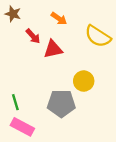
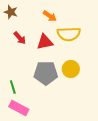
red arrow: (33, 36) -> (20, 38), moved
yellow semicircle: (98, 36) -> (69, 34), moved, turned -35
gray pentagon: (61, 103) -> (46, 73), moved

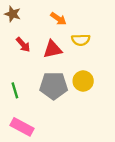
yellow semicircle: (69, 34) -> (81, 40), size x0.7
green line: (13, 87) -> (15, 90), moved

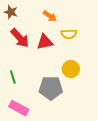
red arrow: (23, 45) -> (20, 38), size x1.5
gray pentagon: (54, 86) -> (51, 88), moved

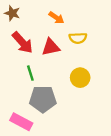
green line: (13, 77) -> (30, 73), moved
gray pentagon: (51, 88) -> (43, 99), moved

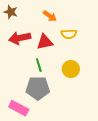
red arrow: (22, 43) -> (20, 38), turned 120
green line: (30, 73) -> (39, 65), moved

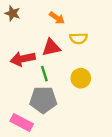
red arrow: (20, 38) -> (23, 59), moved

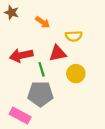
orange arrow: (57, 18) -> (43, 22), moved
red triangle: (51, 47) -> (58, 53), moved

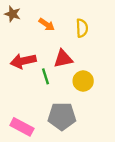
yellow semicircle: (74, 36) -> (82, 28), moved, turned -91
gray pentagon: (40, 94) -> (62, 116), moved

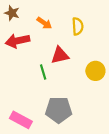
red arrow: (23, 61) -> (18, 41), moved
yellow circle: (83, 81) -> (95, 71), moved

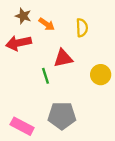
brown star: (12, 13) -> (23, 16), moved

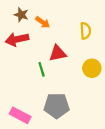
yellow semicircle: (82, 28) -> (85, 31), moved

